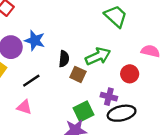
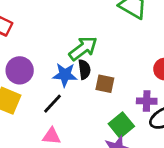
blue star: (35, 40) -> (65, 75), moved
green arrow: (98, 56) -> (83, 48), moved

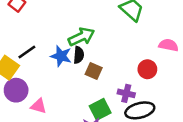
purple circle: (20, 70) -> (16, 90), moved
black line: (52, 104) -> (27, 52), moved

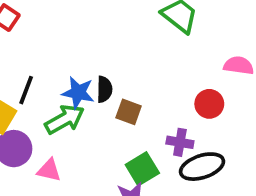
green arrow: (81, 37) -> (65, 119), moved
black line: (27, 52) -> (26, 90), turned -30

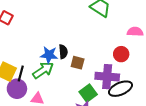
black line: (26, 90) -> (21, 73), moved
purple cross: (180, 142) -> (107, 77), size x1.6

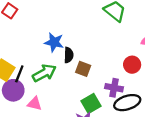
blue star: (49, 55) -> (54, 42), moved
purple cross: (107, 77) -> (114, 88), size x0.7

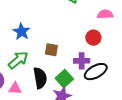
blue star: (54, 42) -> (21, 32), turned 30
black semicircle: (69, 55) -> (40, 78), moved, size x1.5

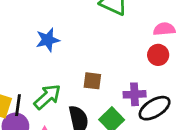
blue star: (21, 32) -> (48, 40), moved, turned 30
red circle: (93, 38) -> (158, 55), moved

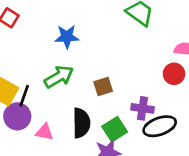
brown square: (92, 81) -> (103, 86), turned -36
green arrow: (47, 97) -> (59, 77), moved

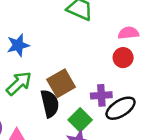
brown square: (103, 86) -> (61, 83), size x1.5
black semicircle: (81, 123) -> (50, 104), moved

